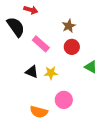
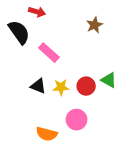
brown star: (69, 26) -> (94, 25), moved
red circle: (72, 47) -> (86, 86), moved

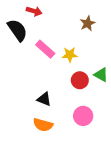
black triangle: (38, 86) -> (44, 99), moved
yellow star: (61, 87) -> (70, 55), moved
pink circle: (77, 120) -> (83, 116), moved

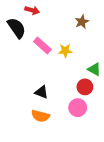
red circle: (80, 80) -> (85, 87), moved

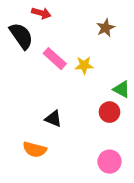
pink circle: (78, 108) -> (110, 162), moved
orange semicircle: (40, 116) -> (35, 149), moved

